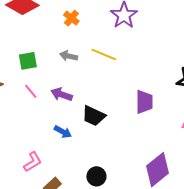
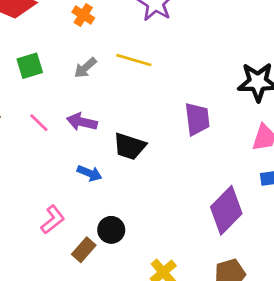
gray arrow: (69, 56) -> (85, 68), turned -48
green square: (28, 61) -> (30, 66), moved
black circle: (96, 176) -> (111, 230), moved

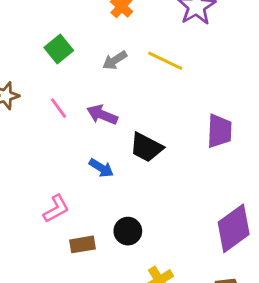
green square: (30, 66) -> (59, 49), turned -32
black circle: (111, 230) -> (128, 231), moved
brown rectangle: (84, 250) -> (83, 244), turned 30

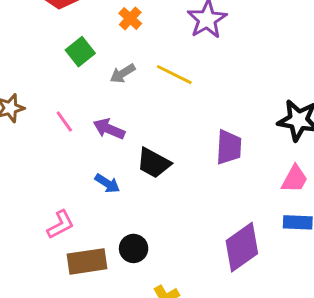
green square: (59, 49) -> (80, 52), moved
brown rectangle: (83, 244) -> (87, 261), size x1.5

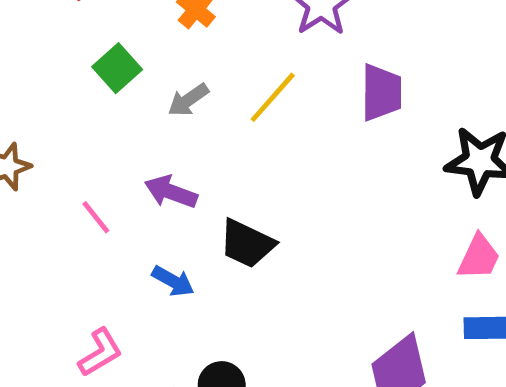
yellow line: (174, 75) -> (273, 97), turned -72
pink line: (64, 122) -> (96, 217), moved
purple trapezoid: (229, 147) -> (381, 92), moved

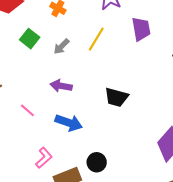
pink line: (96, 217) -> (27, 110), moved
black trapezoid: (247, 244) -> (116, 97), moved
blue arrow: (173, 281) -> (69, 123), size x1.5

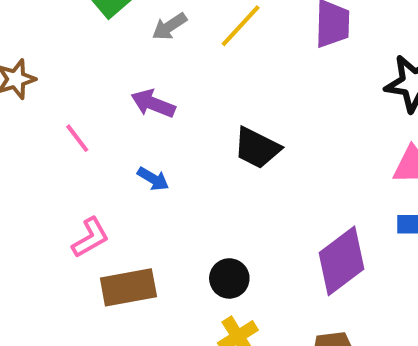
blue arrow: (69, 123) -> (153, 179), size x0.6
black circle: (97, 162) -> (229, 278), moved

